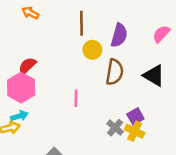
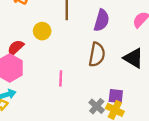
yellow circle: (92, 50) -> (42, 31), moved
purple square: (135, 116) -> (116, 96), turned 35

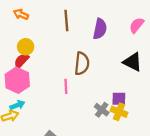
yellow circle: (42, 31) -> (26, 47), moved
brown semicircle: (97, 54) -> (82, 63), moved

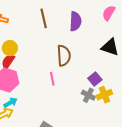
purple square: (119, 99) -> (95, 79), moved, turned -32
yellow cross: (119, 112) -> (104, 95), turned -35

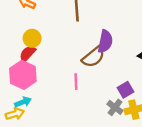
purple semicircle: (76, 21) -> (105, 41), moved
brown semicircle: (64, 56) -> (94, 57), turned 45

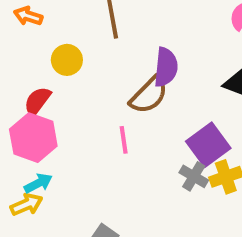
yellow circle: (32, 38) -> (67, 60), moved
purple square: (126, 90) -> (208, 145), size x1.5

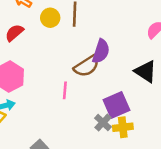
yellow circle: (67, 60) -> (50, 18), moved
red semicircle: (37, 101) -> (14, 33), moved

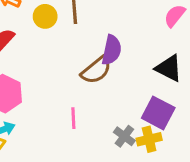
pink line: (65, 90) -> (73, 118), moved
purple square: (116, 105) -> (158, 113), moved, turned -32

